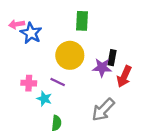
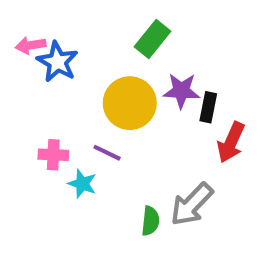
green rectangle: (82, 21) -> (152, 39), turned 36
purple star: (102, 68) -> (181, 91), moved
green semicircle: (57, 123) -> (150, 221), moved

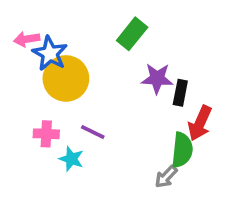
yellow circle: (130, 103) -> (66, 78), moved
gray arrow: (192, 204) -> (166, 177), size x0.6
green semicircle: (150, 221) -> (182, 150), moved, size x1.4

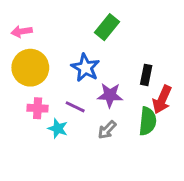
blue star: (50, 53) -> (85, 68), moved
yellow circle: (66, 78) -> (30, 68), moved
purple star: (157, 78) -> (110, 95), moved
gray arrow: (166, 177) -> (107, 130), moved

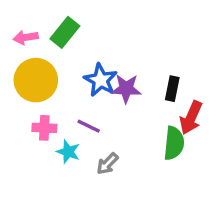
green rectangle: (107, 27) -> (65, 32), moved
purple star: (110, 95) -> (126, 89), moved
gray arrow: (107, 130) -> (107, 164), moved

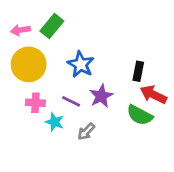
purple star: (126, 89) -> (101, 96), moved, turned -30
red arrow: (191, 118) -> (153, 95), turned 92
green semicircle: (174, 143) -> (140, 115), turned 112

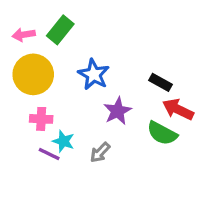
black rectangle: (138, 71) -> (160, 82), turned -72
purple line: (71, 101) -> (49, 154), moved

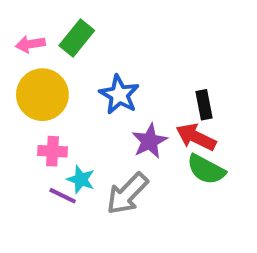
black rectangle: (160, 82) -> (204, 105), turned 50
red arrow: (178, 109) -> (196, 137), moved
gray arrow: (100, 152) -> (127, 194), size x1.6

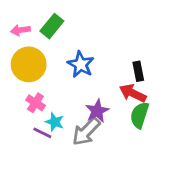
purple star: (149, 141) -> (97, 111), moved
pink cross: (53, 151) -> (35, 103), turned 30
green semicircle: (206, 169) -> (140, 115), turned 80

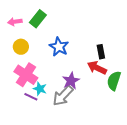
yellow circle: (29, 64) -> (21, 47), size x0.6
pink cross: (35, 103) -> (26, 75), size x1.6
green semicircle: (140, 115) -> (114, 81), moved

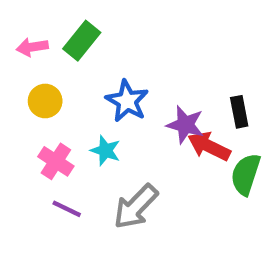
black rectangle: (101, 52) -> (239, 112), moved
pink cross: (26, 75) -> (56, 161), size x0.7
purple star: (71, 81) -> (185, 125), moved, turned -30
cyan star: (40, 89) -> (105, 151), moved

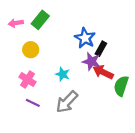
yellow circle: (45, 101) -> (31, 50), moved
blue star: (127, 101) -> (85, 38), moved
black rectangle: (239, 112) -> (101, 49), moved, turned 40
cyan star: (105, 151) -> (63, 74), moved

